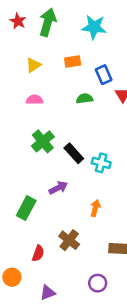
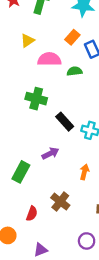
orange rectangle: (73, 62) -> (72, 37), moved, turned -40
pink semicircle: (35, 100) -> (49, 59), moved, size x1.5
green cross: (43, 141) -> (36, 99), moved, turned -35

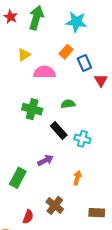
green semicircle: (75, 71) -> (68, 104), moved

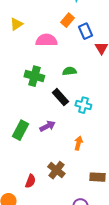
yellow triangle: (24, 55) -> (16, 24), moved
green rectangle: (18, 178) -> (20, 130), moved

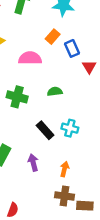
black rectangle: (60, 97) -> (45, 130), moved
purple arrow: (47, 126) -> (33, 163), moved, turned -77
brown cross: (56, 170) -> (64, 196), moved, turned -30

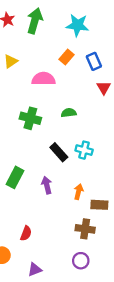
blue rectangle: (72, 48) -> (94, 61), moved
brown cross: (64, 196) -> (85, 229), moved
brown rectangle: (85, 206) -> (99, 205), moved

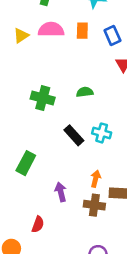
orange rectangle: (66, 57) -> (82, 31), turned -40
pink semicircle: (43, 79) -> (51, 29), moved
purple arrow: (47, 185) -> (61, 192), moved
brown cross: (85, 229) -> (94, 205), moved

